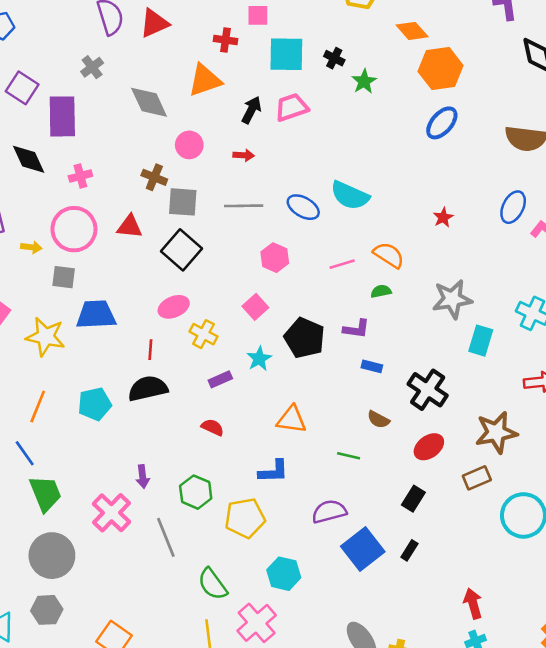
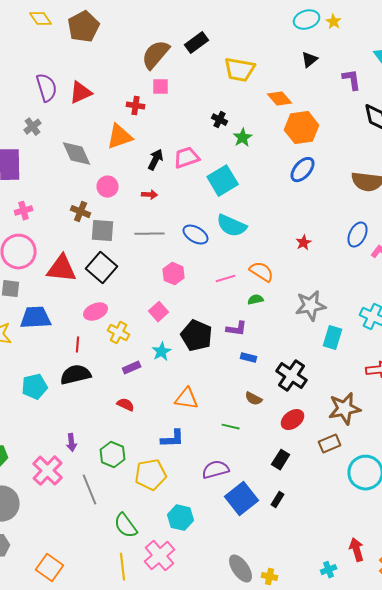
cyan square: (286, 54) -> (223, 181), moved, turned -32
red triangle: (130, 227) -> (62, 269), moved, size x1.5
red arrow: (473, 603) -> (357, 550), moved

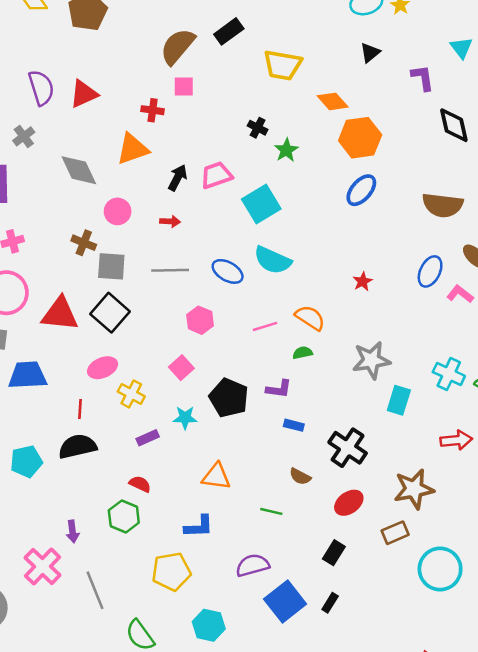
cyan star: (162, 352) -> (185, 418), turned 30
green hexagon: (113, 455) -> (124, 516), moved

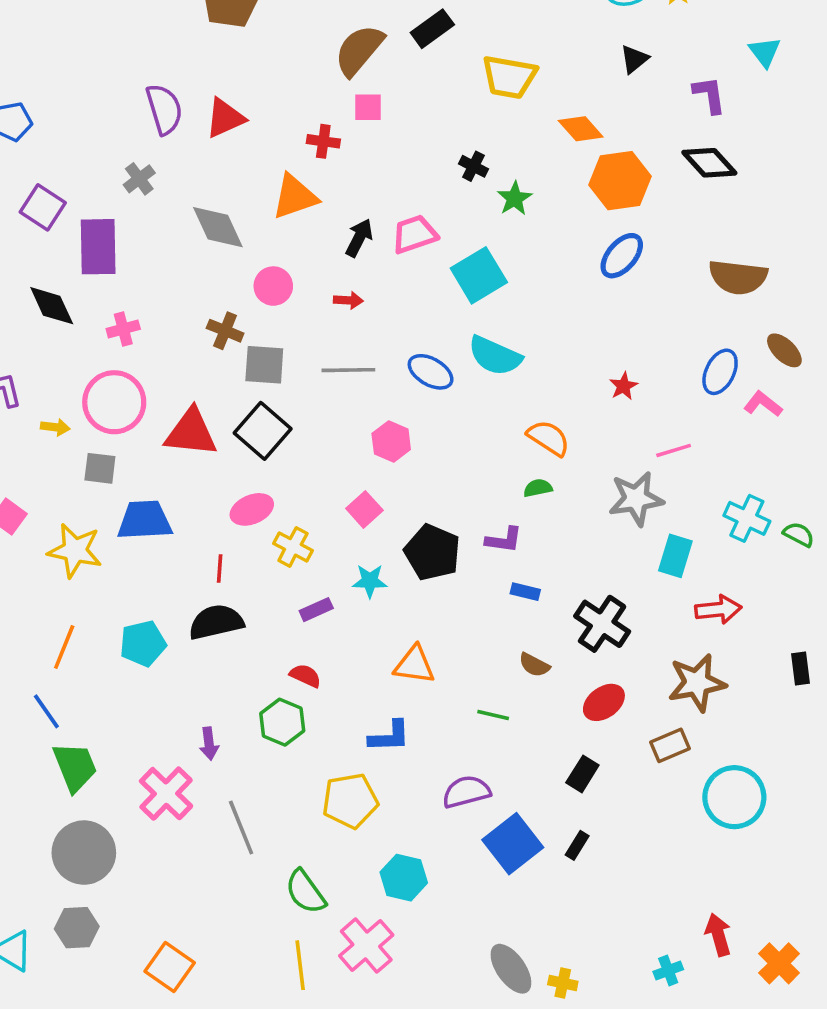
black diamond: (454, 125) -> (709, 163), moved, turned -30
pink line: (265, 326) -> (674, 450), moved
red arrow: (456, 440) -> (718, 610), moved

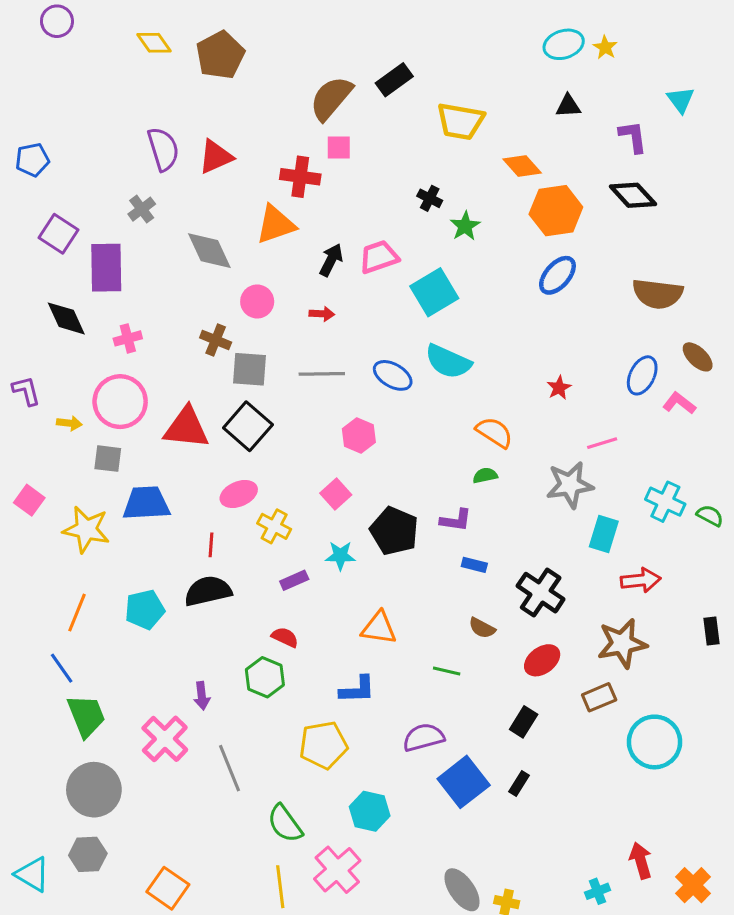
black triangle: (634, 59) -> (568, 106), turned 36
red cross: (323, 141) -> (300, 177), size x1.4

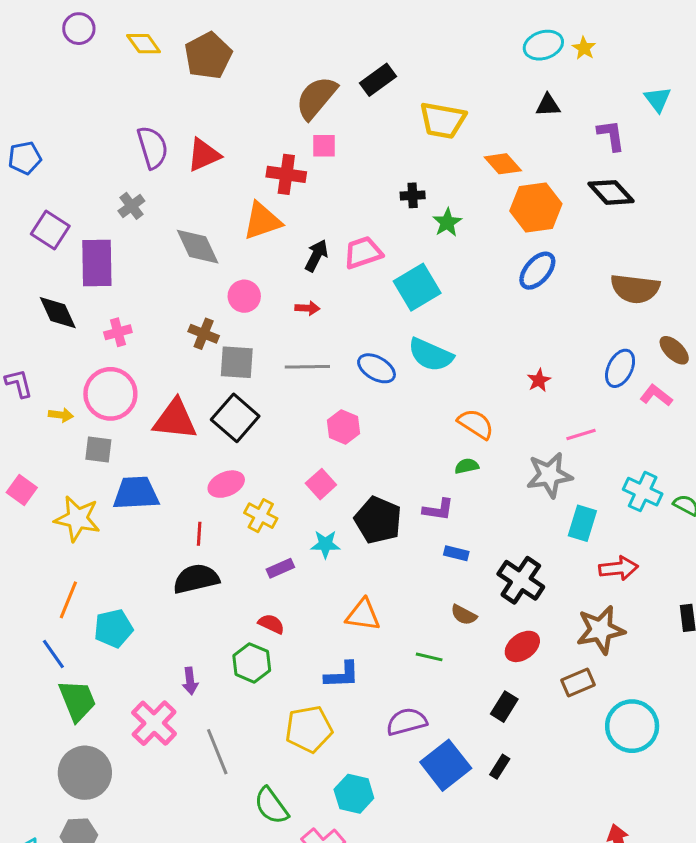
purple circle: (57, 21) -> (79, 29), moved
black cross: (430, 198) -> (413, 195), turned -30
cyan pentagon: (145, 609) -> (113, 628), moved

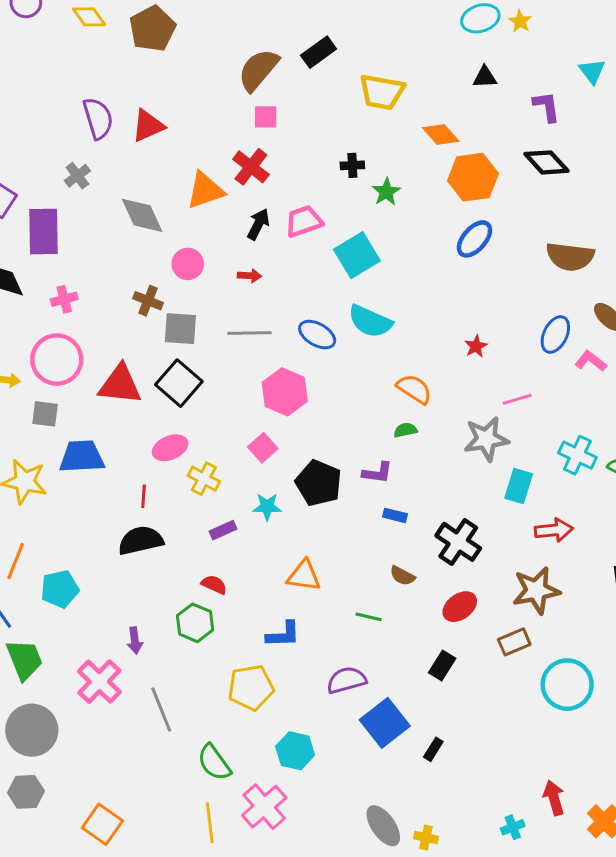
red cross: (286, 174) -> (251, 167), moved, turned 30
pink hexagon: (343, 427) -> (285, 392), size x1.4
black rectangle: (500, 767) -> (433, 749), moved

